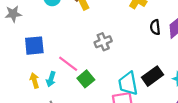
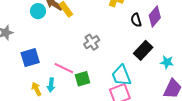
black rectangle: (152, 76) -> (143, 50), moved
green square: (86, 79) -> (82, 79), turned 35

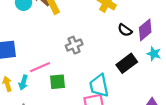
black semicircle: (136, 20) -> (125, 30), turned -48
cyan star: (167, 62) -> (154, 54), moved
pink line: (64, 68) -> (40, 67), turned -60

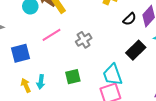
black semicircle: (125, 30) -> (130, 19), turned -72
pink line: (40, 67) -> (51, 35), moved

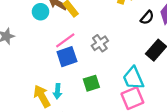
blue square: (21, 53) -> (67, 57), moved
yellow arrow: (26, 85) -> (42, 96), size x1.5

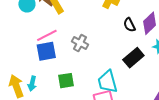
black semicircle: (147, 17) -> (129, 25), turned 104
gray cross: (100, 43) -> (80, 43), turned -35

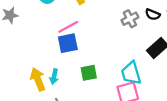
black semicircle: (129, 25) -> (153, 14), turned -40
gray cross: (80, 43) -> (130, 19), moved, turned 35

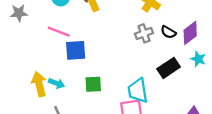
pink line: (68, 27) -> (59, 32), moved, turned 42
cyan arrow: (54, 76) -> (56, 83), turned -88

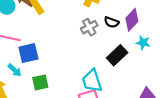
cyan arrow: (56, 83) -> (15, 70), moved, turned 32
green square: (93, 84) -> (40, 82), moved

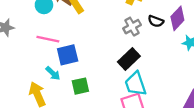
black rectangle: (117, 55) -> (129, 59), moved

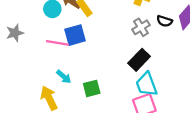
blue square: (68, 55) -> (75, 35), moved

